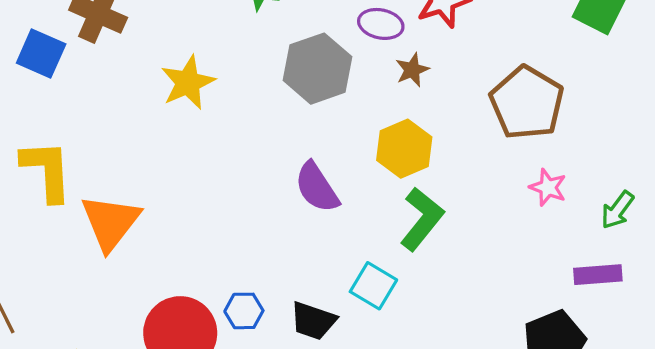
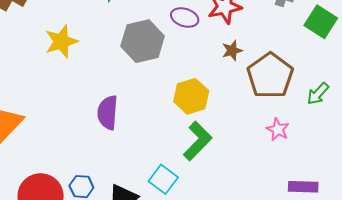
brown star: (412, 70) -> (232, 50), moved
purple semicircle: (317, 187) -> (108, 113), moved, turned 32
green arrow: (617, 210) -> (318, 94), moved

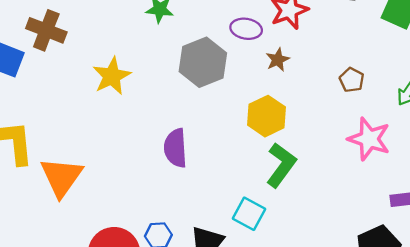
brown star: (232, 50) -> (278, 60), moved
brown pentagon: (270, 76) -> (352, 80), size x0.5
pink star: (278, 130) -> (369, 139), size x1.6

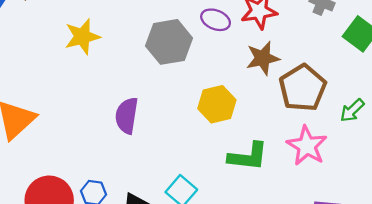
brown star: (278, 60) -> (263, 58), moved, size x1.5
brown pentagon: (352, 80) -> (303, 88), size x2.0
green L-shape: (281, 165) -> (248, 156), moved, turned 48

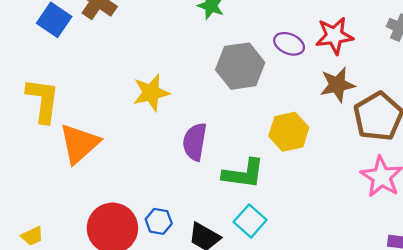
yellow star: (82, 37) -> (151, 93), moved
green L-shape: (248, 156) -> (243, 174), moved

